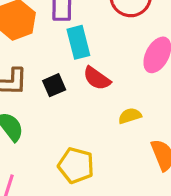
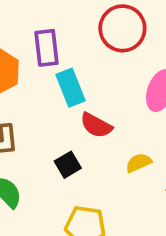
black square: (54, 85) -> (68, 165), moved

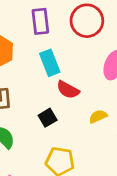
purple rectangle: (47, 48) -> (40, 21), moved

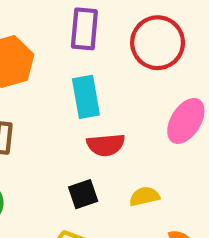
red semicircle: (68, 90) -> (106, 145), turned -45
black square: (48, 118) -> (83, 194), moved

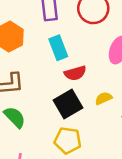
black square: (83, 194) -> (68, 104), size x1.6

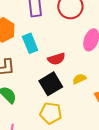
cyan rectangle: (58, 48) -> (30, 43), moved

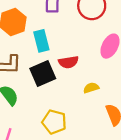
black square: (51, 84) -> (43, 74), moved

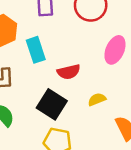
black square: (43, 74) -> (52, 104), moved, turned -30

